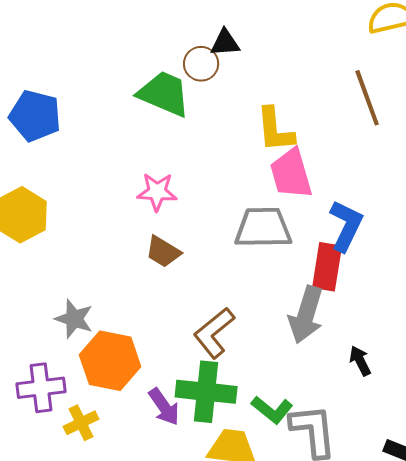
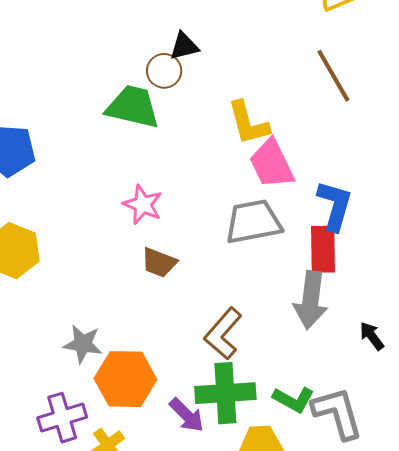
pink star: (157, 192) -> (143, 205), turned 30

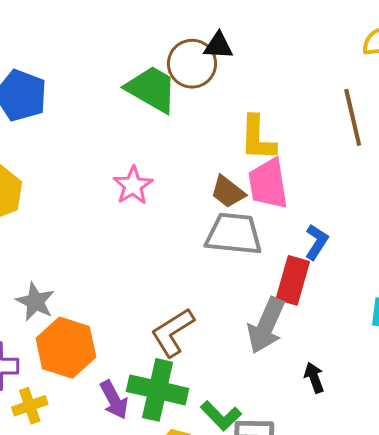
brown circle: (164, 71) -> (192, 64), size x1.4
blue L-shape: (335, 206) -> (316, 242), size x0.7
brown trapezoid: (159, 263) -> (228, 192), moved

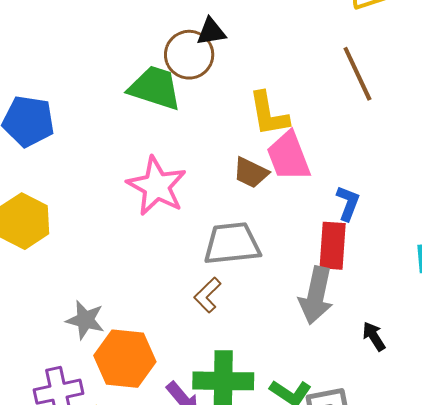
pink star: (133, 185) -> (157, 186), size x1.5
gray trapezoid: (234, 234) -> (232, 244), moved
brown L-shape: (173, 332) -> (208, 295), moved, size x0.7

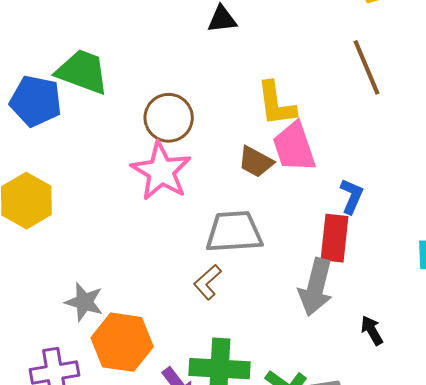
brown circle: (189, 55) -> (169, 118), moved
green trapezoid: (155, 88) -> (82, 72), moved

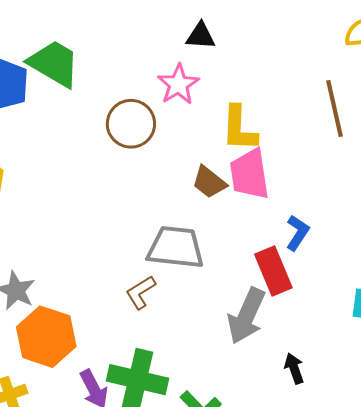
pink star: (161, 171) -> (178, 84), moved, size x0.7
red rectangle: (334, 238) -> (273, 271), turned -39

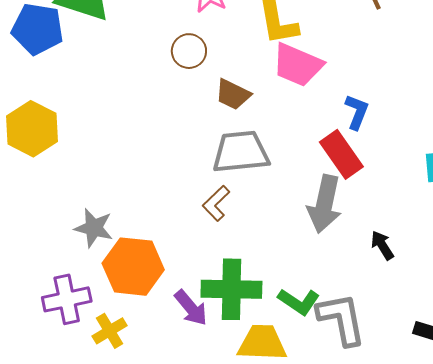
brown circle: (131, 124) -> (189, 51), moved, size x0.7
pink trapezoid: (250, 174) -> (298, 65), turned -46
brown trapezoid: (209, 182) -> (233, 94), moved

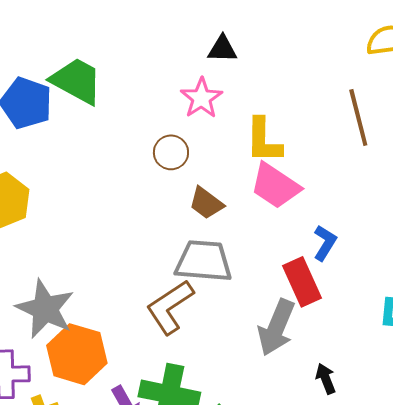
brown L-shape: (216, 203) -> (170, 307), size x1.6
gray star: (94, 228) -> (45, 309), size x1.5

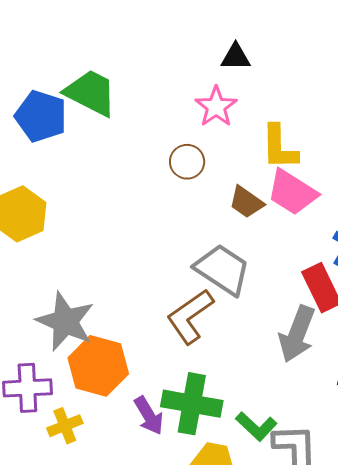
brown trapezoid: (206, 203) -> (246, 202), moved
gray trapezoid: (204, 261) -> (222, 270), turned 30

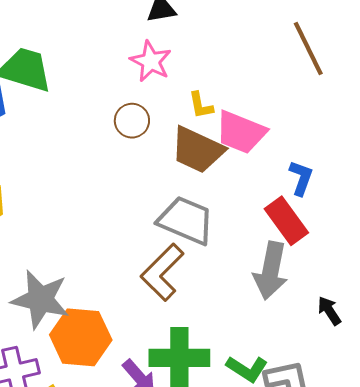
yellow L-shape: (279, 147) -> (201, 105), moved, size x0.6
brown trapezoid: (246, 202) -> (197, 150), size x1.5

